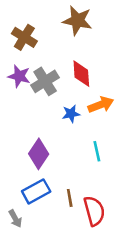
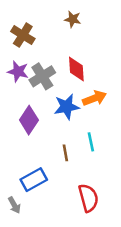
brown star: (77, 21) -> (73, 19), size x0.6
blue star: (71, 114) -> (67, 107), size x1.5
purple diamond: (39, 154) -> (29, 120), moved
brown line: (70, 198) -> (65, 153), moved

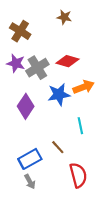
red diamond: (76, 69) -> (67, 61), turned -70
brown line: (65, 153) -> (58, 147), moved, turned -32
gray arrow: (14, 205) -> (30, 182), moved

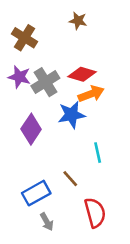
orange arrow: (84, 87) -> (91, 94), moved
gray arrow: (30, 182) -> (47, 222), moved

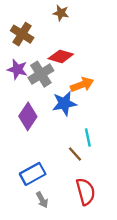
brown star: (78, 21) -> (61, 13), moved
red diamond: (82, 74) -> (61, 56), moved
brown line: (70, 179) -> (75, 154), moved

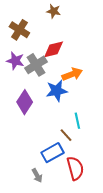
red diamond: (61, 56) -> (54, 49), turned -30
blue rectangle: (33, 174) -> (53, 153), moved

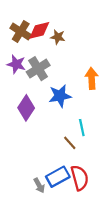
brown star: (54, 11) -> (58, 37), moved
red diamond: (54, 49) -> (39, 30), moved
orange arrow: (72, 74) -> (92, 78), moved, turned -72
blue rectangle: (53, 153) -> (58, 177), moved

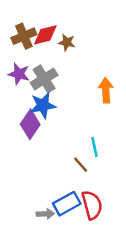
brown cross: (21, 31) -> (24, 36), turned 35
blue star: (60, 96) -> (43, 105), moved
gray arrow: (39, 185) -> (45, 214), turned -64

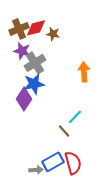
purple star: (19, 74) -> (22, 51), moved
cyan line: (95, 147) -> (75, 117), turned 56

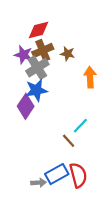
brown cross: (19, 29) -> (43, 50), moved
brown star: (53, 34) -> (67, 54), moved

